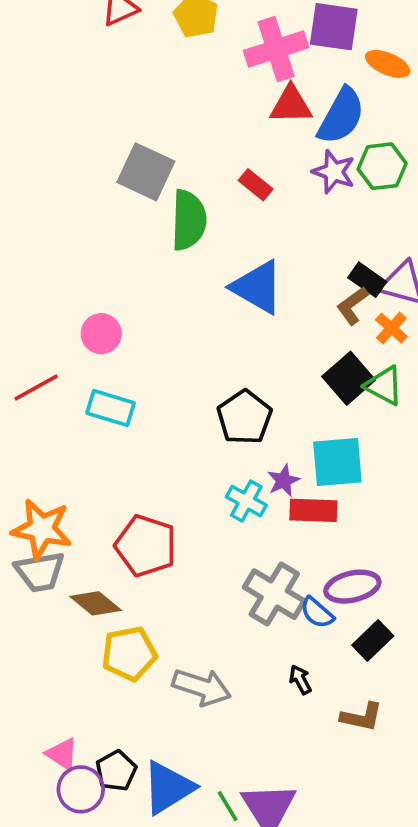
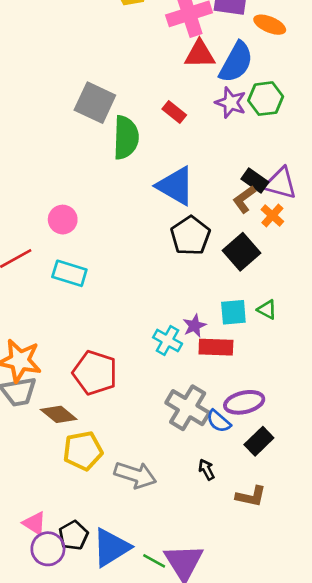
green triangle: (384, 386) -> (267, 310), moved, size x0.7
black pentagon: (244, 417) -> (190, 236), moved
cyan square: (337, 462) -> (233, 312), size x0.7
green line: (228, 806) -> (154, 561), turned -30

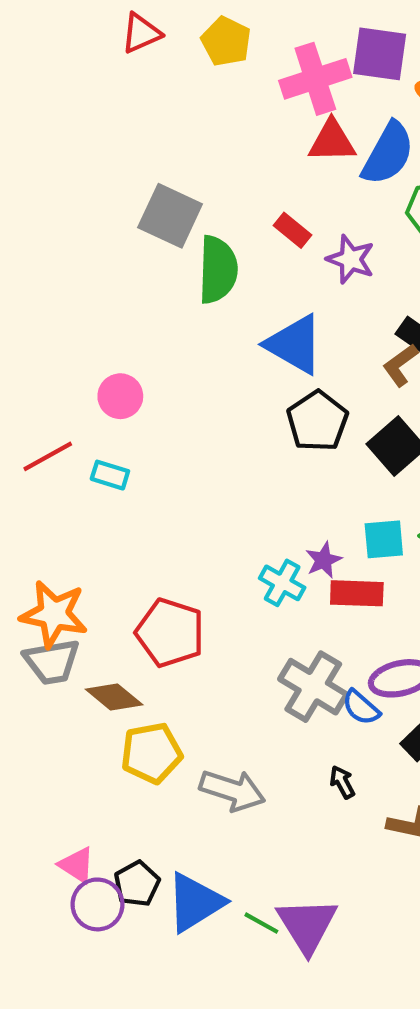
purple star: (231, 103) -> (351, 259), moved
cyan rectangle: (69, 273) -> (110, 475), moved, size x0.7

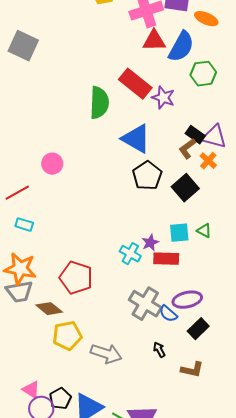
gray square: (170, 216) -> (23, 46), moved
red rectangle: (292, 230) -> (135, 84), size x1.8
cyan rectangle: (110, 475) -> (24, 225), moved

